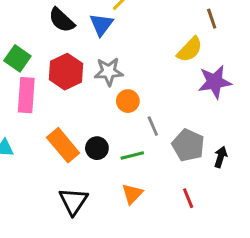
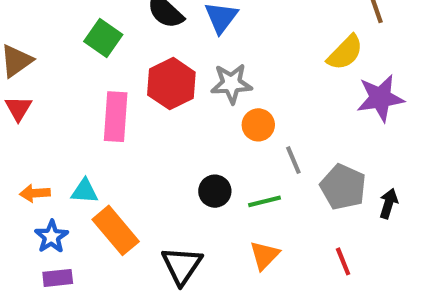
green square: (17, 58) -> (103, 38), moved
orange rectangle: (63, 145) -> (116, 230), moved

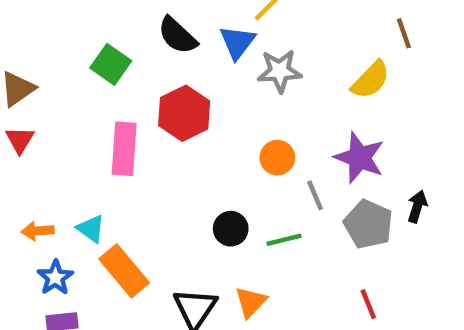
gray star: (231, 84) -> (280, 71), moved
purple star: (380, 98) -> (359, 158), moved, turned 30
cyan triangle: (85, 191) -> (91, 229), turned 32
black arrow: (389, 204) -> (417, 206), moved
orange triangle: (264, 255) -> (251, 302), moved

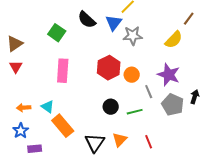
brown line: (404, 33) -> (189, 19), turned 56
red hexagon: (184, 113) -> (109, 68), moved
blue star: (55, 278) -> (21, 131), moved
red line: (368, 304) -> (149, 142), moved

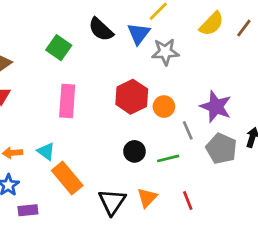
yellow semicircle: (174, 40) -> (212, 24), moved

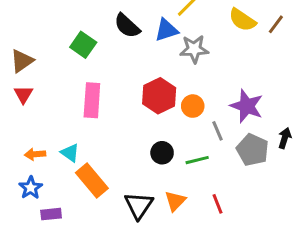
yellow semicircle: (212, 24) -> (242, 20), turned 80
blue triangle: (139, 34) -> (166, 30), turned 35

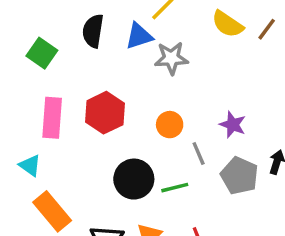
black semicircle: (127, 26) -> (93, 31), turned 56
red hexagon: (159, 96) -> (105, 113), moved
purple star: (247, 106) -> (233, 125), size x0.7
cyan triangle: (70, 153) -> (30, 165), moved
black circle: (162, 153) -> (134, 179), size x1.5

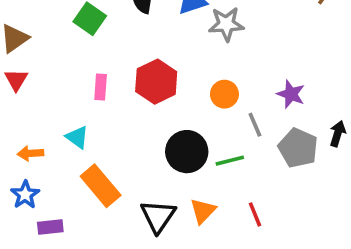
pink rectangle: (52, 118) -> (101, 87), size x0.6

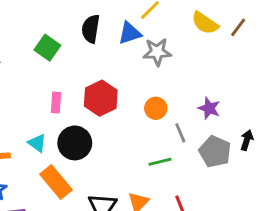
black circle: (187, 152) -> (75, 143), moved

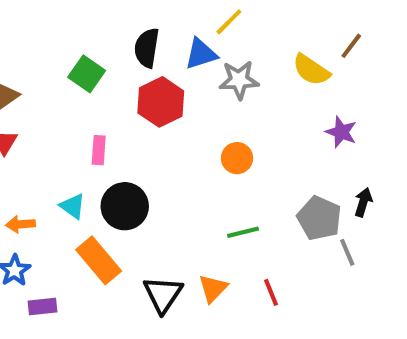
yellow semicircle: (205, 23) -> (311, 70), moved
red hexagon: (101, 98) -> (161, 102), moved
purple star: (209, 108) -> (341, 132), moved
gray line: (180, 133) -> (347, 252), moved

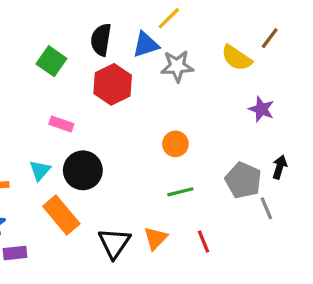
pink rectangle: (99, 150) -> (61, 124), turned -75
orange circle: (237, 158) -> (175, 144), moved
cyan triangle: (73, 206) -> (40, 170), turned 35

